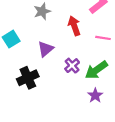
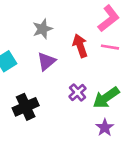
pink line: (103, 38) -> (110, 47), moved
purple triangle: (45, 49) -> (46, 61), moved

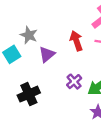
gray star: (42, 29) -> (29, 35), moved, turned -30

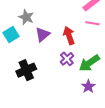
red arrow: (76, 41) -> (69, 36), moved

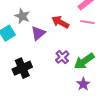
red arrow: (69, 36) -> (60, 22), moved, turned -42

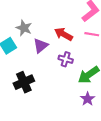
purple cross: (62, 57) -> (66, 59), moved, turned -32

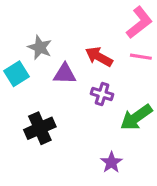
purple triangle: (41, 46) -> (65, 74), turned 42
purple star: (88, 99) -> (111, 162), moved

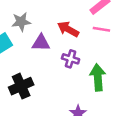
gray star: (40, 47) -> (21, 22), turned -30
green arrow: (136, 117) -> (98, 77), turned 120

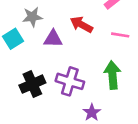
pink line: (101, 29) -> (120, 35), moved
purple cross: (71, 59) -> (70, 81), moved, size x1.5

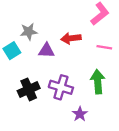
red arrow: (81, 25) -> (71, 38), turned -36

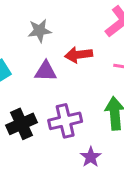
gray star: (29, 32) -> (40, 31), moved
purple cross: (61, 87) -> (65, 121), turned -30

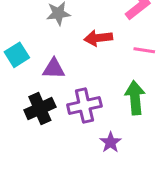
purple triangle: (46, 71) -> (54, 69), moved

